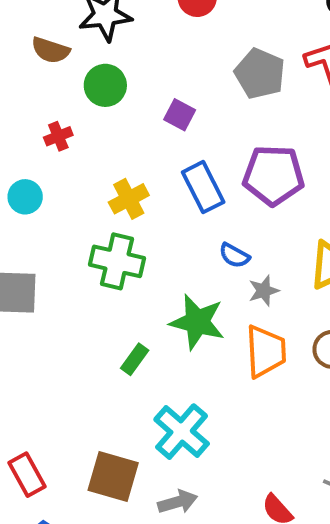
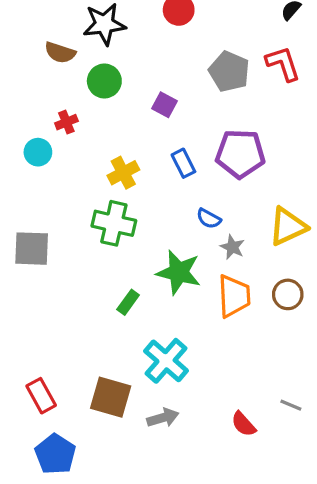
blue rectangle: (203, 187) -> (183, 163), size x0.7
cyan circle: (25, 197) -> (38, 152), moved
gray star: (264, 291) -> (232, 247), turned -30

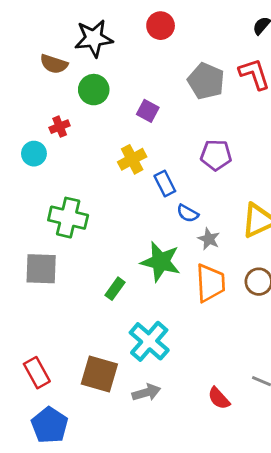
purple pentagon: (240, 154) -> (216, 155), size x0.7
blue rectangle: (183, 163) -> (165, 183), moved
yellow cross: (123, 173) -> (132, 159), moved
green cross: (114, 223) -> (68, 218), moved
gray square: (32, 249) -> (41, 269), moved

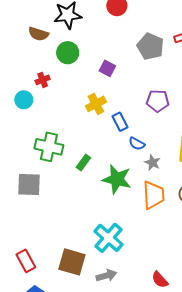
green rectangle: (115, 289) -> (83, 163), moved

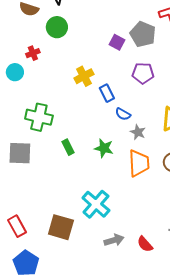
gray pentagon: (150, 46) -> (143, 34), moved
purple square: (107, 68) -> (117, 42), moved
green rectangle: (83, 163) -> (68, 147), moved, turned -63
green star: (117, 179) -> (104, 148), size x0.7
gray arrow: (106, 276) -> (114, 240), moved

